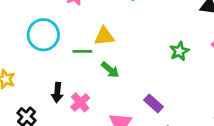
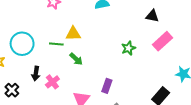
cyan circle: (43, 35) -> (22, 44), moved
purple rectangle: (154, 103) -> (107, 86), turned 64

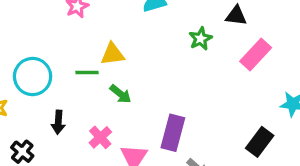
green star: (128, 48) -> (201, 39), moved
pink cross: (52, 82) -> (100, 137), moved
purple rectangle: (107, 86) -> (173, 133), size x1.5

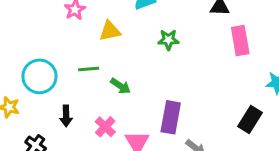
green star: (201, 39) -> (168, 40), moved, turned 30
yellow triangle: (113, 54) -> (110, 31), moved
pink rectangle: (256, 55) -> (240, 41), turned -48

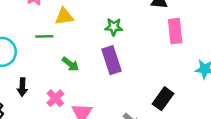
green line: (89, 69) -> (44, 36), moved
purple rectangle: (171, 117) -> (112, 60), moved, turned -32
black rectangle: (250, 119) -> (163, 99), moved

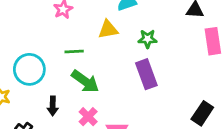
yellow triangle: (64, 16) -> (108, 30), moved
green arrow: (70, 64) -> (85, 81), moved, size x1.5

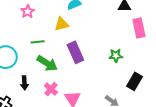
green star: (148, 39) -> (116, 56), moved
purple rectangle: (146, 74) -> (75, 52), moved

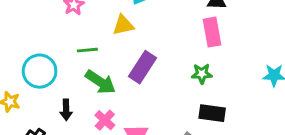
pink rectangle: (139, 28) -> (212, 32), moved
purple rectangle: (75, 52) -> (143, 67), turned 55
black rectangle: (135, 81) -> (212, 113), moved, turned 66

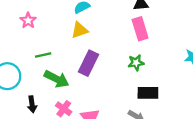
yellow triangle: (123, 25) -> (80, 30), moved

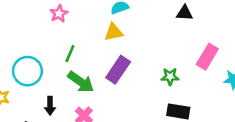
pink rectangle: (140, 29) -> (207, 57), moved, turned 40
green line: (43, 55) -> (70, 54), turned -63

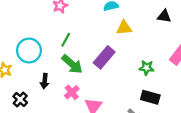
yellow triangle: (114, 32) -> (124, 28), moved

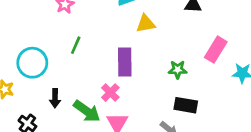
purple rectangle: (104, 57) -> (125, 62), turned -35
green arrow: (72, 64) -> (87, 111), moved
pink cross: (72, 92) -> (110, 93), moved

